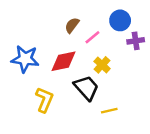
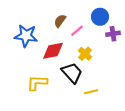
blue star: (25, 59) -> (26, 36), moved
yellow L-shape: (44, 100) -> (37, 83), turned -110

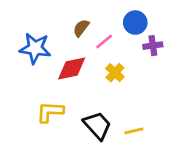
black trapezoid: (72, 73) -> (97, 125), moved
yellow line: (91, 92) -> (134, 131), moved

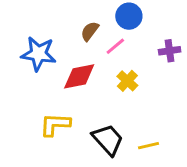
blue circle: (135, 23) -> (129, 16), moved

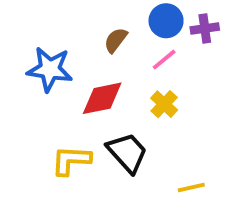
pink line: (115, 46) -> (164, 60), moved
purple cross: (170, 51) -> (205, 29), moved
black trapezoid: (108, 140) -> (127, 153), moved

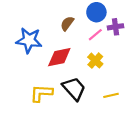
purple cross: (205, 29) -> (116, 27), moved
yellow line: (191, 187) -> (111, 95), moved

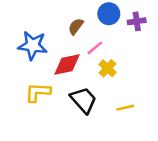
purple cross: (116, 27) -> (137, 21), moved
pink line: (95, 35) -> (95, 48), moved
yellow L-shape: (41, 93) -> (38, 92), moved

